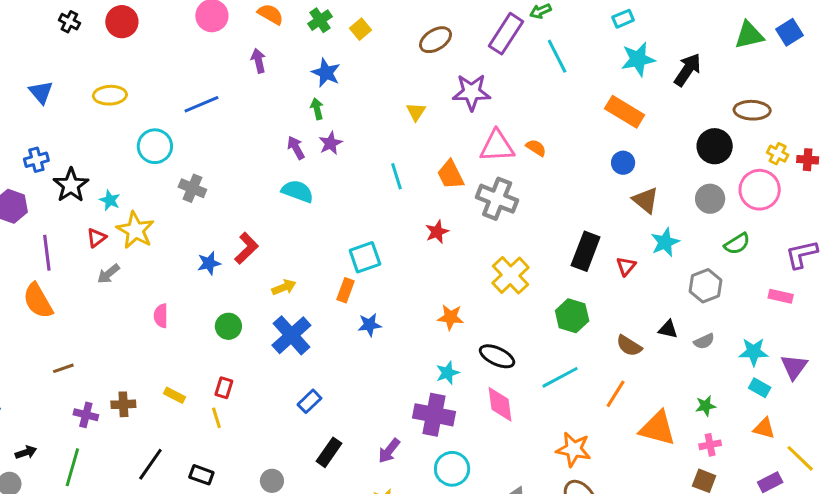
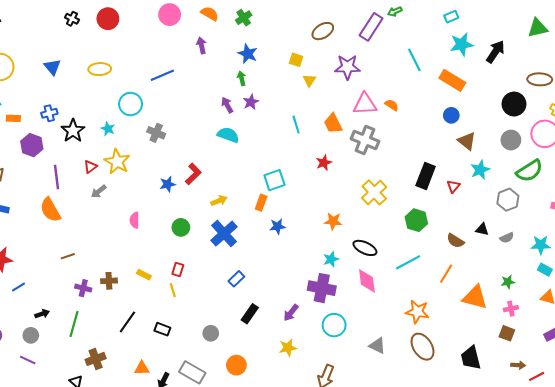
yellow square: (360, 29) -> (296, 60), moved, turned -32
cyan line: (557, 56) -> (414, 60), moved
cyan star: (110, 200) -> (108, 129), moved
green semicircle: (737, 244) -> (529, 171), size x1.5

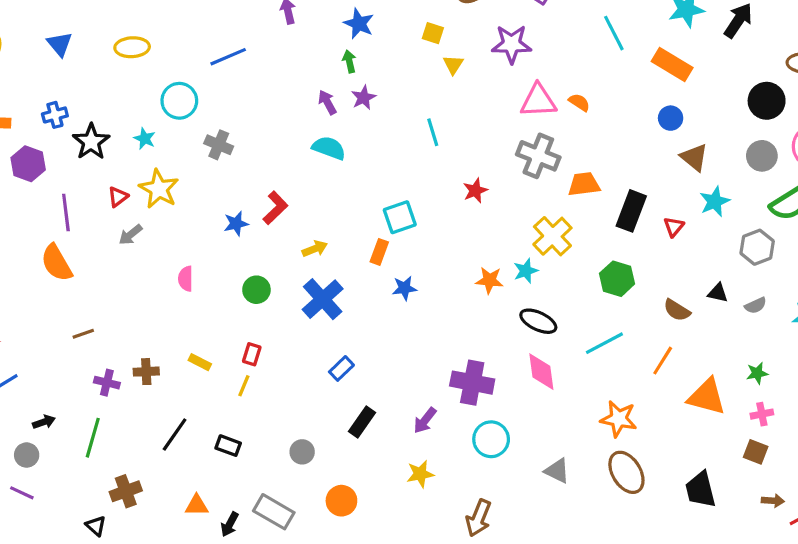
orange trapezoid: (333, 124) -> (584, 184), moved, turned 110
cyan star: (331, 259) -> (526, 271), moved
yellow line: (173, 290) -> (244, 386), turned 40

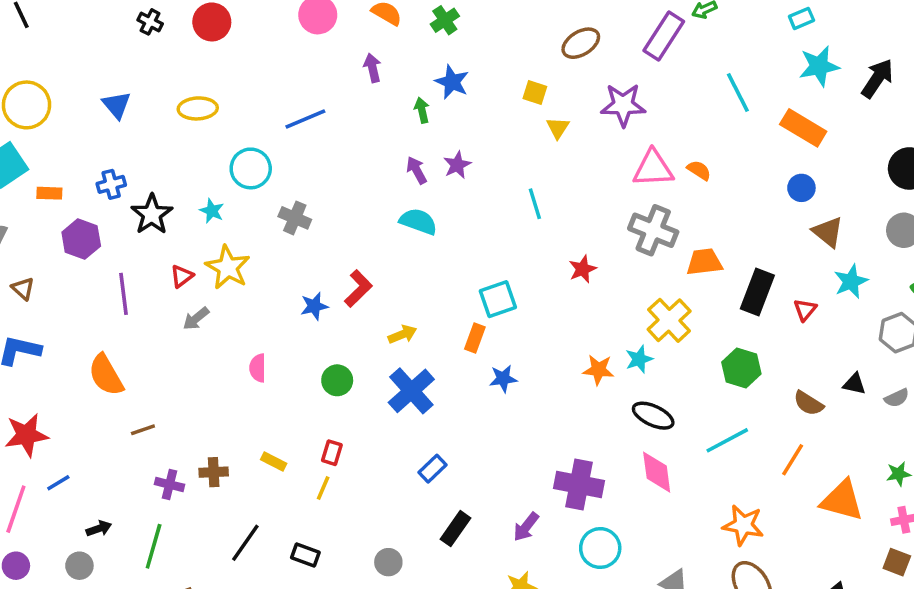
green arrow: (349, 61) -> (422, 110), moved
orange semicircle: (56, 263) -> (106, 375), moved

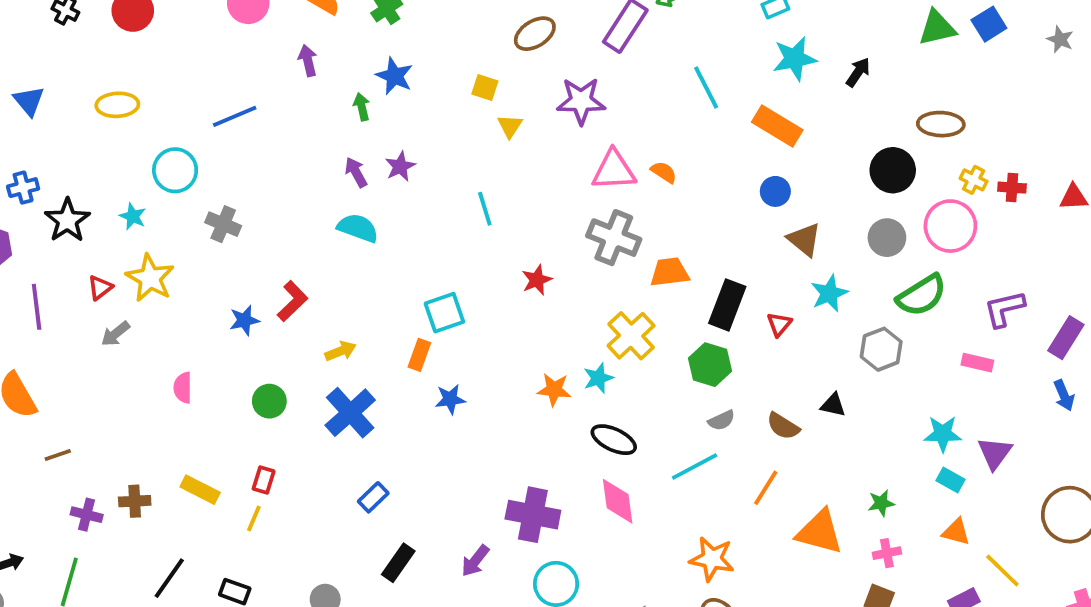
black arrow: (877, 78) -> (858, 72), size x0.7
green hexagon: (741, 368) -> (710, 365), moved
gray semicircle: (897, 398) -> (721, 420), moved
yellow rectangle: (274, 462) -> (200, 490), size x1.4

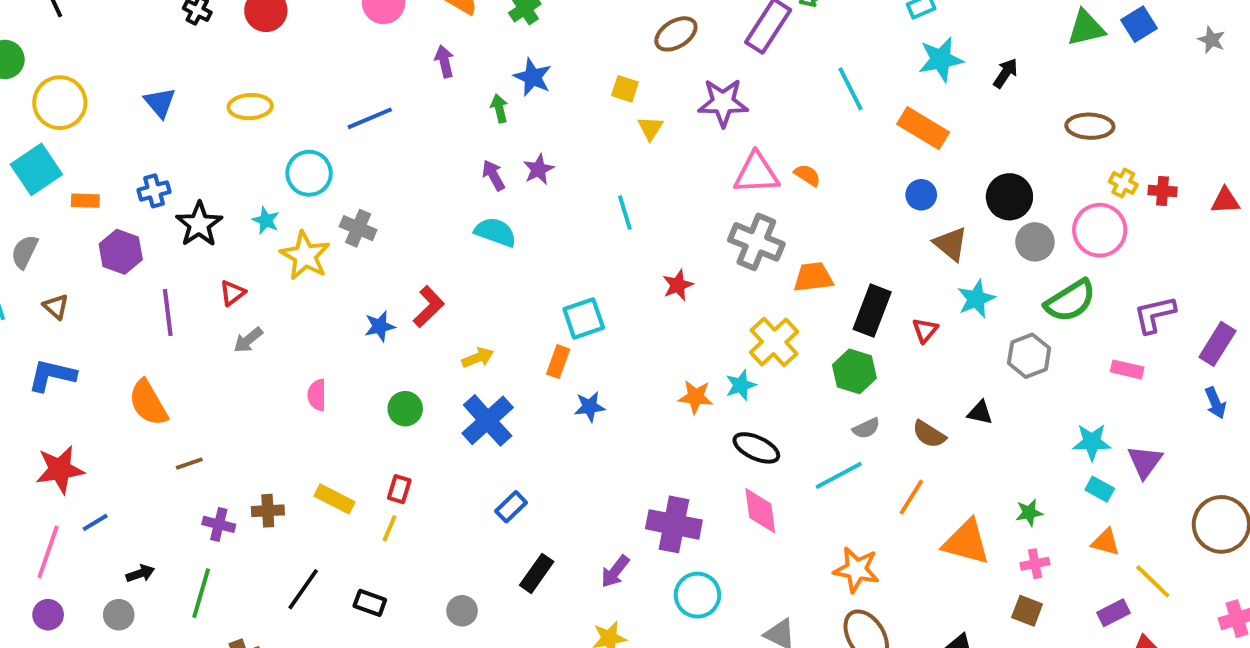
black circle: (893, 170) -> (1009, 197), moved
yellow star: (150, 278) -> (305, 256), moved

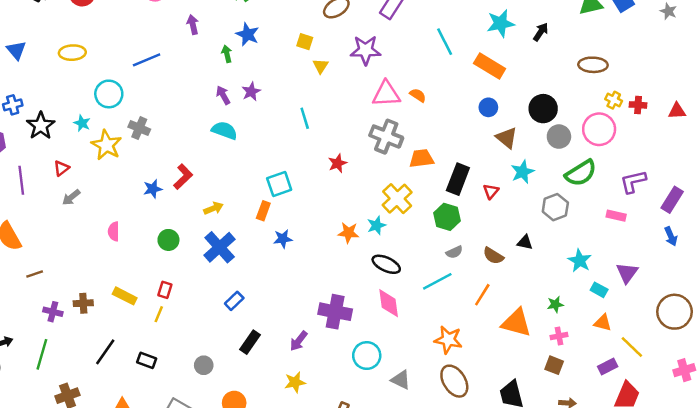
cyan star: (1092, 442) -> (580, 261), moved, turned 30
cyan circle: (697, 595) -> (367, 356), moved

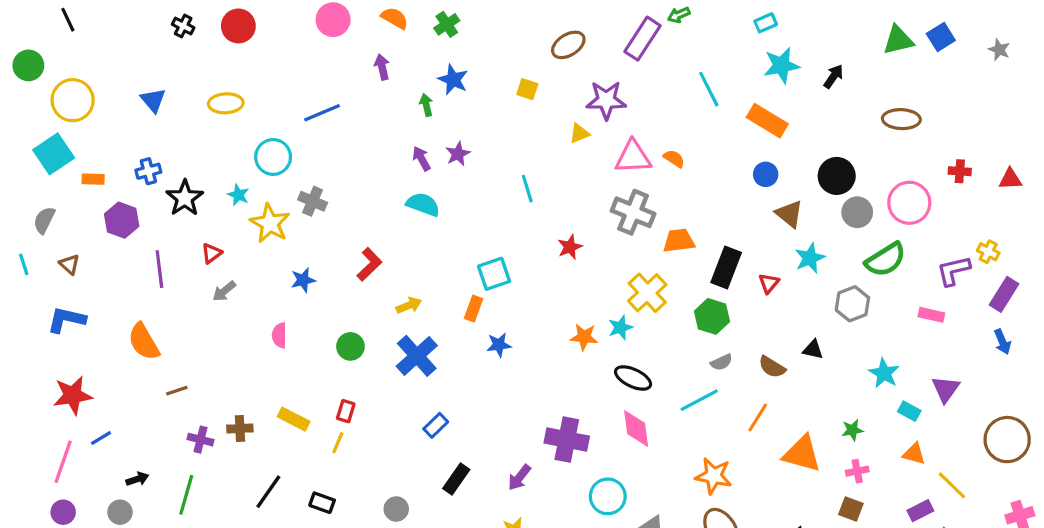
yellow triangle: (321, 66) -> (579, 133), moved, turned 35
yellow cross: (614, 100) -> (988, 252), moved
blue star: (153, 189) -> (303, 280), moved

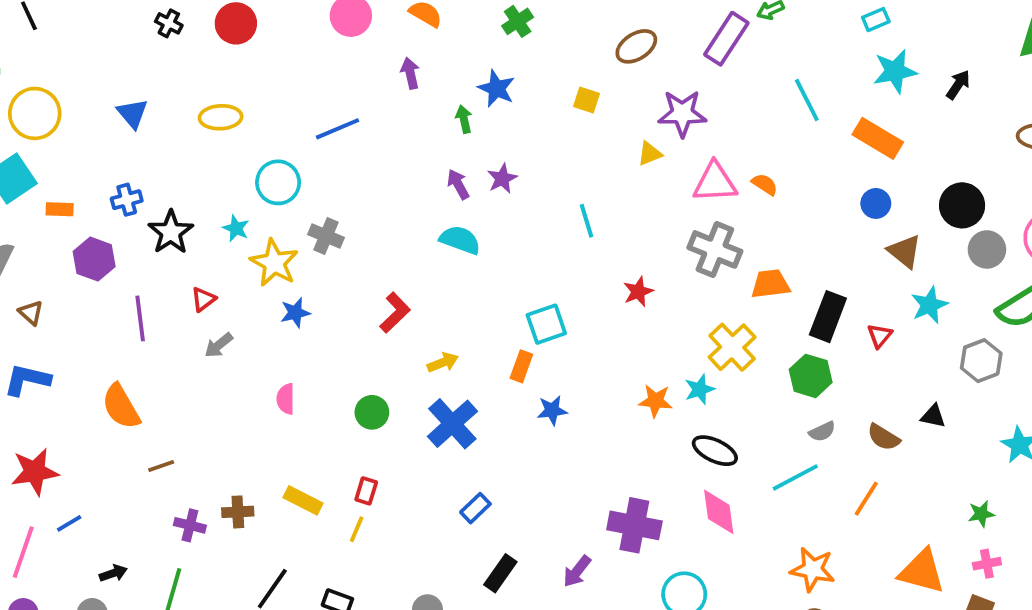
green cross: (447, 24) -> (518, 21), moved
blue star: (303, 280) -> (295, 313), moved
orange triangle: (802, 454) -> (922, 571), moved

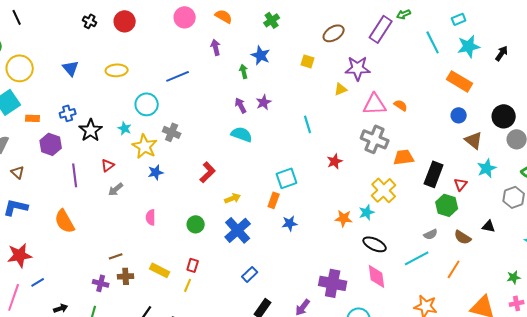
cyan line: (807, 100) -> (433, 42), moved
green hexagon: (811, 376) -> (447, 205), moved
brown line: (161, 466) -> (116, 256), moved

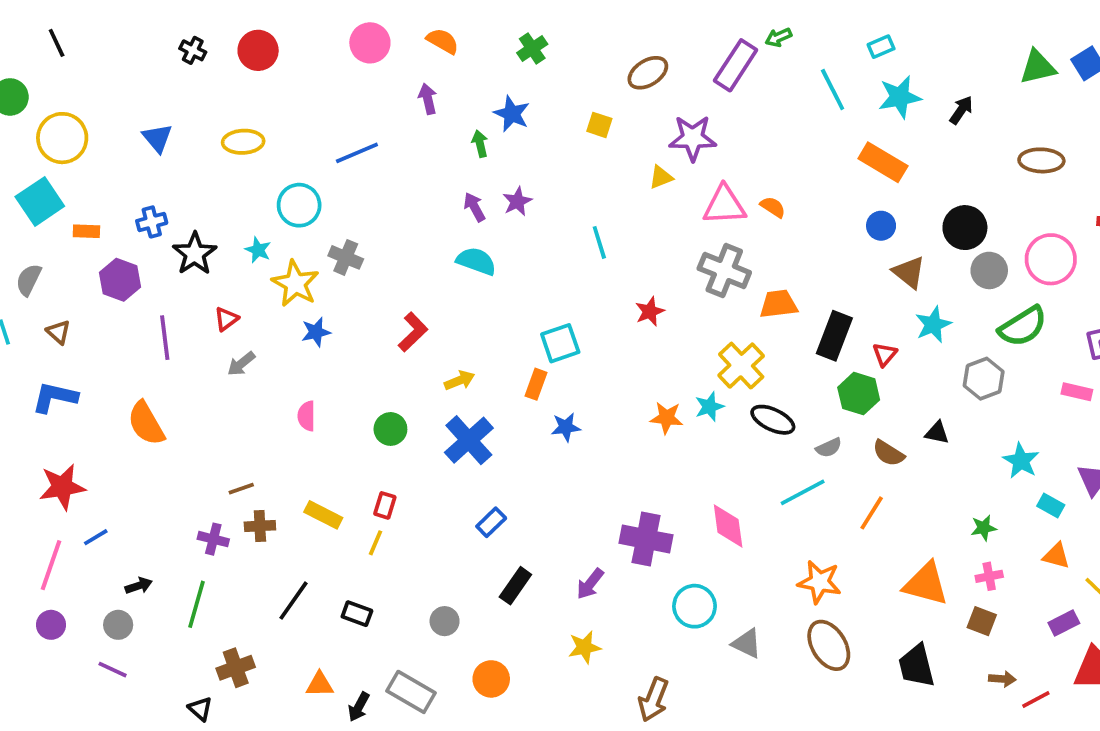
black ellipse: (375, 244) -> (773, 420), moved

